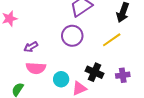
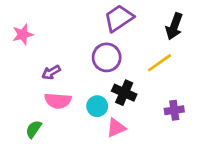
black cross: (94, 72) -> (124, 93), moved
cyan circle: (61, 79) -> (97, 106), moved

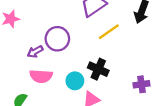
purple circle: (107, 57) -> (57, 39), moved
yellow line: (159, 63) -> (109, 32), moved

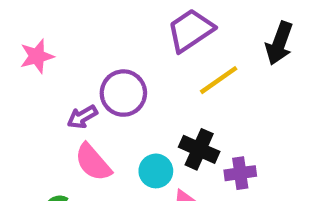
pink semicircle: (41, 76) -> (93, 162), turned 45
purple cross: (141, 84) -> (240, 173), moved

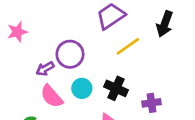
cyan circle: (156, 171) -> (82, 88), moved
purple cross: (240, 173) -> (152, 103), moved

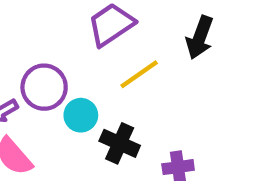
cyan circle: (82, 88) -> (81, 115), moved

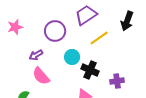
purple circle: (44, 87) -> (55, 31), moved

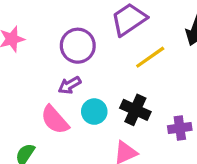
purple arrow: (36, 55) -> (70, 85), moved
cyan circle: (72, 57) -> (94, 112), moved

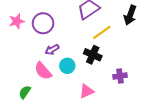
purple circle: (78, 46) -> (43, 23), moved
black cross: (135, 110) -> (93, 55), moved

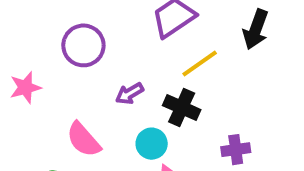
pink star: (17, 21) -> (25, 88), moved
purple arrow: (52, 50) -> (130, 94), moved
cyan circle: (67, 66) -> (152, 144), moved

